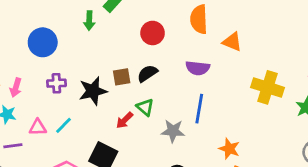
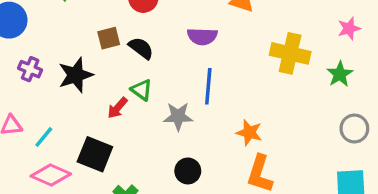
black semicircle: (147, 73) -> (141, 48), turned 75
brown square: (122, 77) -> (109, 38), moved
purple cross: (56, 83) -> (30, 69), turned 30
cyan line: (64, 125) -> (44, 137), moved

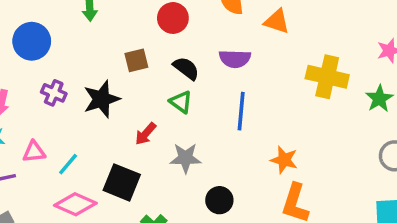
black semicircle: (141, 48) -> (186, 68), moved
green triangle: (142, 90) -> (181, 102), moved
gray star: (178, 116) -> (186, 158), moved

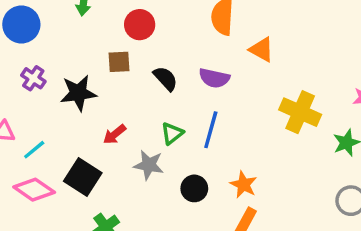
red circle: (173, 18) -> (140, 25), moved
green triangle: (181, 102) -> (172, 133), moved, turned 35
black circle: (219, 200) -> (194, 188), moved

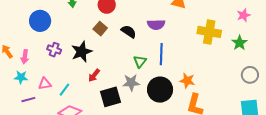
brown square: (119, 62) -> (100, 29), turned -32
red arrow: (115, 134) -> (94, 75), moved
black square: (83, 177) -> (111, 97), moved, turned -35
black circle: (194, 188) -> (160, 90), size x1.6

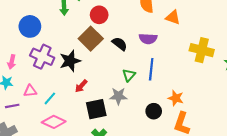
brown square: (100, 29) -> (91, 39), size x1.6
purple cross: (54, 50) -> (42, 57), size x1.6
black circle: (160, 90) -> (154, 111), moved, size x0.6

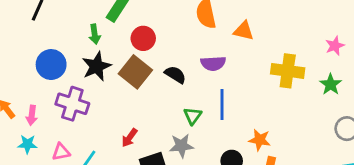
black star: (70, 61) -> (97, 66), moved

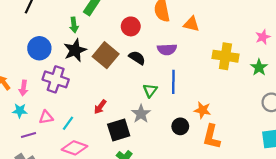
red circle: (143, 38) -> (131, 26), moved
gray star: (181, 146) -> (141, 114), turned -30

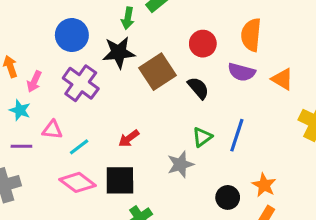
orange triangle: (191, 24) -> (282, 79), moved
purple semicircle: (167, 49) -> (242, 72), moved
black square: (119, 130) -> (120, 180), moved

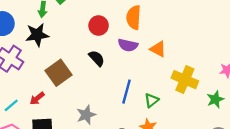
brown square: (157, 72) -> (58, 73), moved
green triangle: (202, 137) -> (152, 100), moved
red arrow: (129, 138) -> (37, 98), moved

